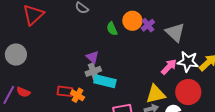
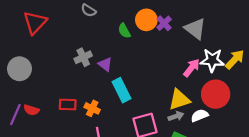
gray cross: (93, 71) -> (83, 57), moved
cyan rectangle: (105, 81) -> (121, 90), turned 55
red rectangle: (65, 91) -> (68, 105), moved

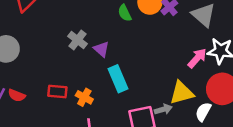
gray cross: (83, 57) -> (77, 40), turned -30
gray arrow: (176, 116) -> (163, 109), moved
white semicircle: (200, 116) -> (203, 112), turned -42

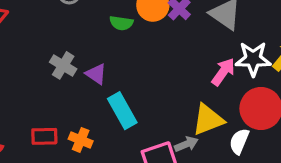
green semicircle: (125, 13) -> (121, 23), turned -49

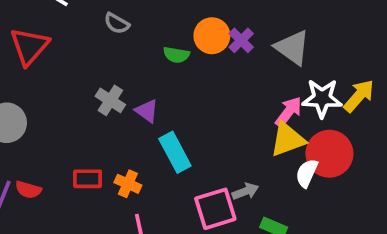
yellow triangle: (208, 120) -> (288, 139), moved
white semicircle: (239, 141) -> (307, 173), moved

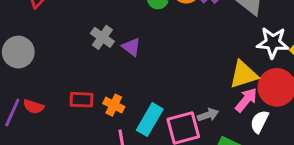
pink arrow: (288, 112) -> (246, 100), moved
cyan rectangle: (175, 152) -> (150, 120), moved, turned 56
white semicircle: (307, 173) -> (259, 122), moved

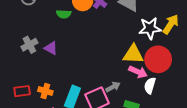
gray cross: (102, 37) -> (29, 45), turned 35
yellow triangle: (244, 75) -> (133, 54), turned 30
pink arrow: (246, 100) -> (138, 72), turned 84

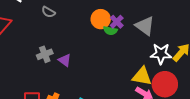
green semicircle: (64, 14) -> (110, 31), moved

